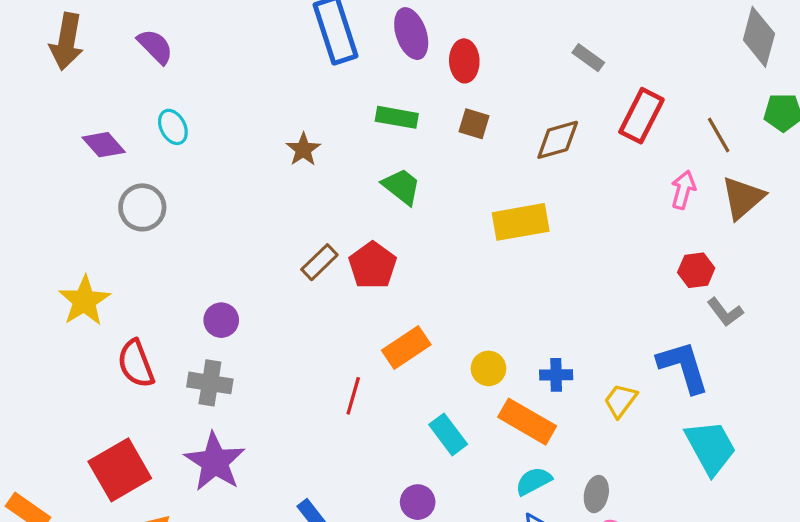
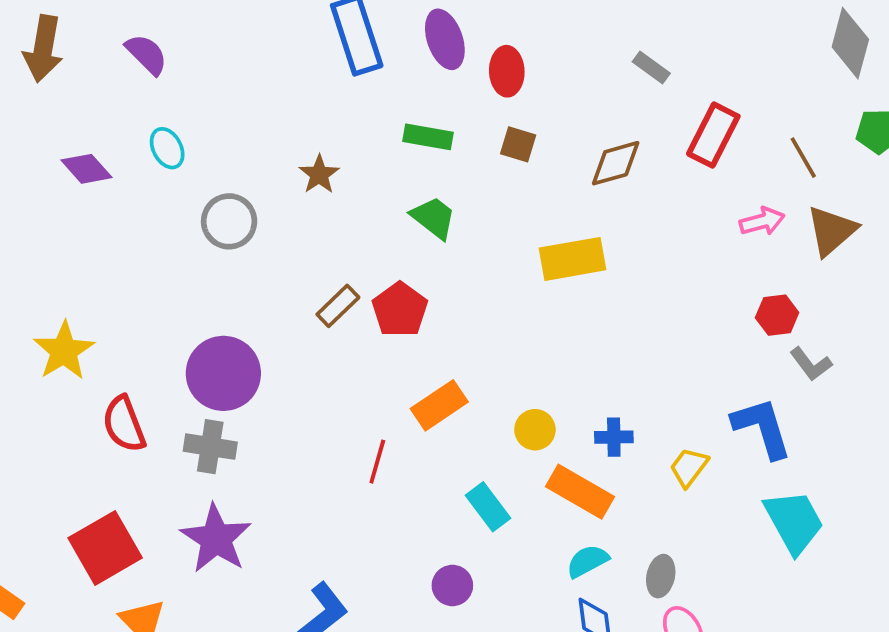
pink arrow: (683, 190) -> (762, 221), turned 60
gray circle: (142, 207) -> (229, 221), moved
purple circle: (221, 320) -> (223, 373), size x1.8

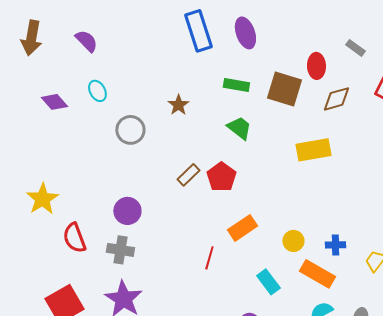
red ellipse: (507, 71) -> (316, 66), moved
brown square: (518, 144) -> (284, 89), size x1.8
purple circle: (223, 373) -> (127, 211), size x0.7

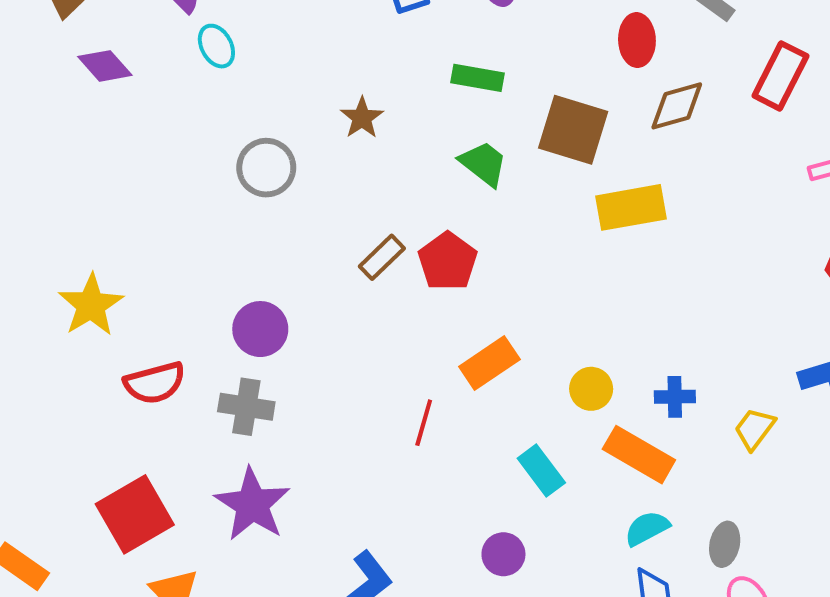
brown square: (284, 89) -> (573, 130), moved
cyan ellipse: (97, 91) -> (216, 46), moved
purple diamond: (54, 102) -> (105, 66), moved
red semicircle: (74, 238) -> (155, 383), turned -84

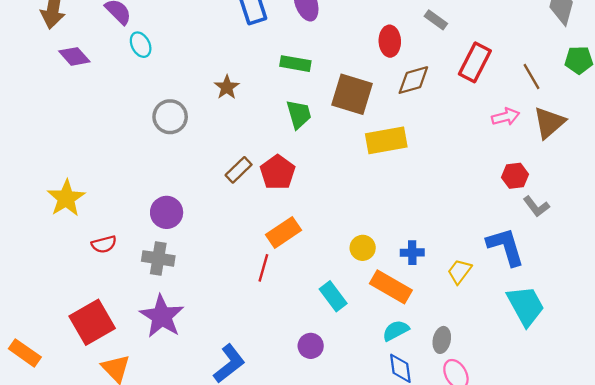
green trapezoid: (483, 164) -> (299, 114), turned 36
orange rectangle: (489, 363) -> (283, 232), moved
red semicircle: (155, 383) -> (104, 244), size x0.7

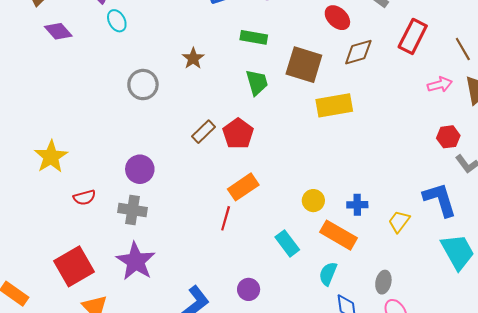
red ellipse: (390, 41) -> (337, 18), turned -45
cyan semicircle: (396, 331) -> (328, 274), moved, turned -40
purple circle: (311, 346) -> (249, 289), moved

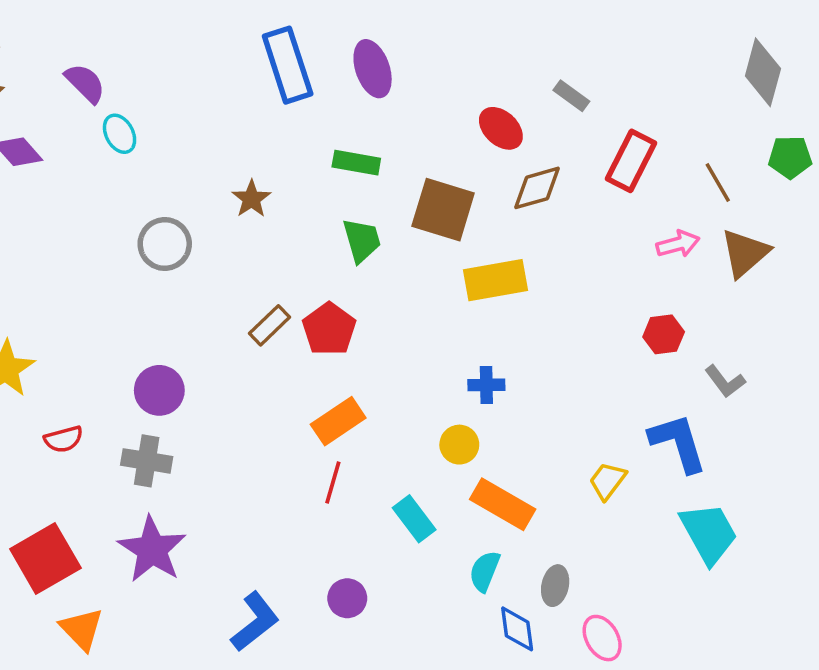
red hexagon: (448, 137) -> (664, 334), moved
blue cross: (357, 205) -> (486, 385), moved
red line: (226, 218) -> (333, 483), moved
gray ellipse: (383, 282) -> (555, 586), moved

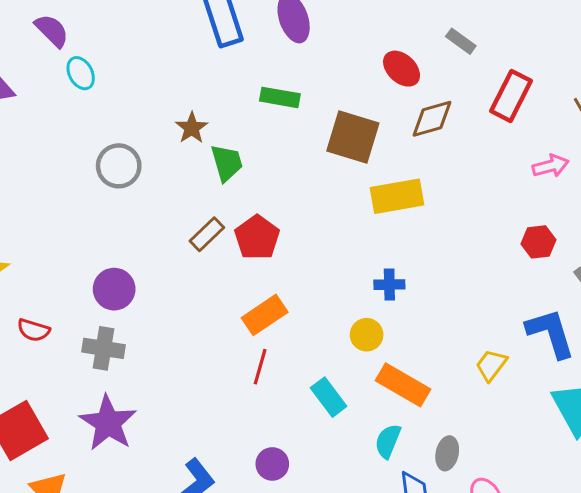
green trapezoid: (362, 240) -> (227, 163), moved
red semicircle: (63, 439) -> (34, 330), turned 32

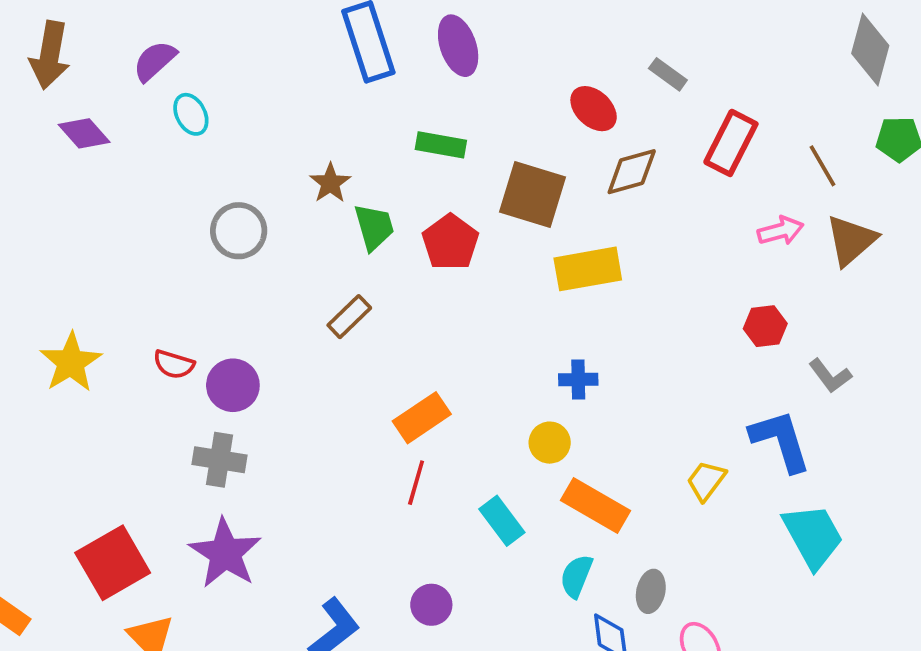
purple semicircle: (52, 31) -> (155, 61), turned -87
red pentagon: (257, 237) -> (450, 242), moved
red semicircle: (34, 330) -> (174, 364), moved

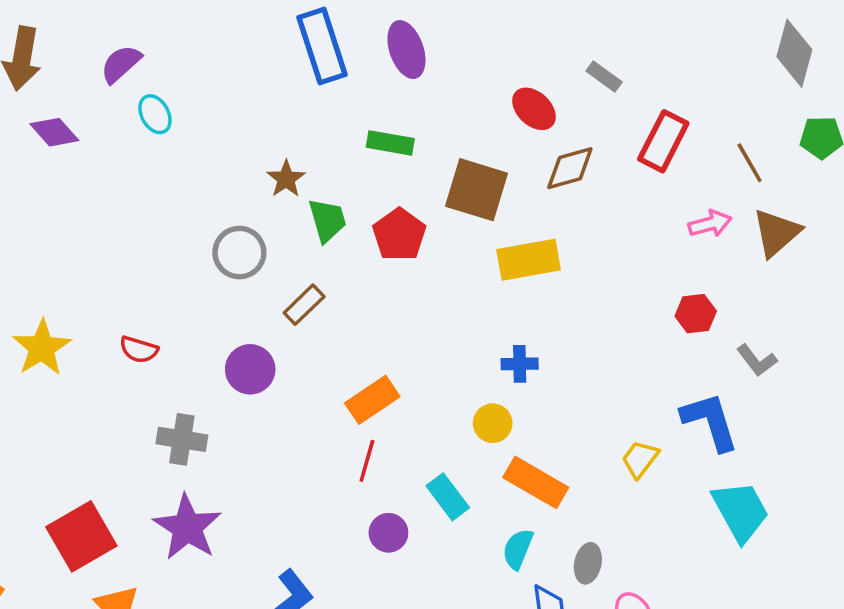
gray circle: (239, 231) -> (239, 253), moved
purple circle: (233, 385) -> (250, 369), moved
purple circle: (431, 605) -> (388, 533), moved

